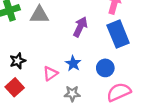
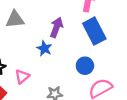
blue star: (73, 63) -> (44, 48), moved
pink triangle: (50, 73) -> (22, 77), moved

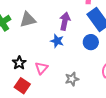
blue circle: (85, 66) -> (91, 42), moved

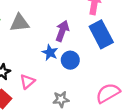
blue circle: (91, 42) -> (70, 60), moved

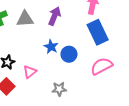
purple arrow: (62, 31) -> (54, 16), moved
pink semicircle: (108, 93) -> (102, 66), moved

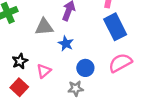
gray triangle: (25, 19) -> (44, 27), moved
blue circle: (69, 54) -> (85, 68), moved

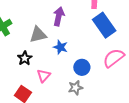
black star: (20, 61) -> (25, 58), moved

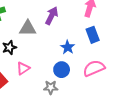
blue rectangle: (104, 25) -> (93, 35), size x0.7
blue star: (60, 47) -> (68, 47), moved

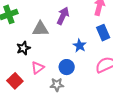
blue circle: (62, 70) -> (67, 67), moved
gray star: (51, 87) -> (57, 85), moved

